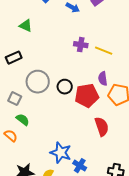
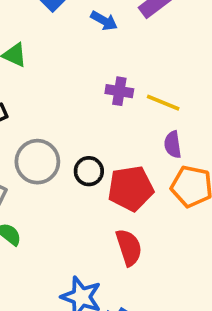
purple semicircle: (103, 79) -> (173, 145), moved
red semicircle: (102, 127) -> (129, 247), moved

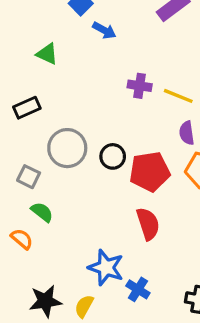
blue arrow: (104, 21) -> (104, 30), moved

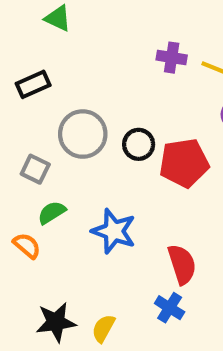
green semicircle: (42, 212) -> (52, 213), turned -70
red semicircle: (148, 224) -> (182, 264), moved
blue star: (106, 268) -> (114, 231), moved

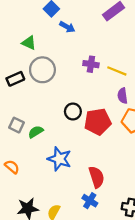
gray circle: (83, 134) -> (42, 70), moved
green semicircle: (52, 213) -> (36, 132), moved

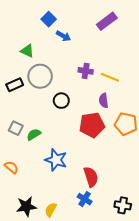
purple semicircle: (123, 96) -> (104, 101), moved
black circle: (73, 112) -> (61, 101), moved

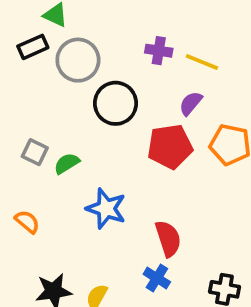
black rectangle: (15, 85) -> (33, 47), moved
black circle: (61, 101) -> (116, 103), size x1.5
purple semicircle: (104, 101) -> (191, 103), turned 48

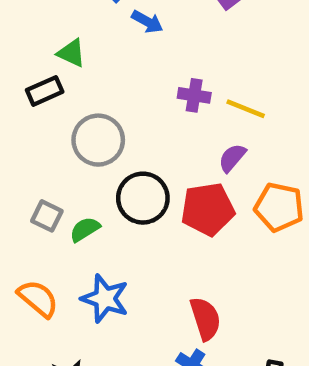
gray circle: (78, 60) -> (98, 140), moved
black circle: (116, 103) -> (143, 198), moved
blue star: (106, 209) -> (105, 299), moved
orange semicircle: (27, 222) -> (38, 299), size x1.4

